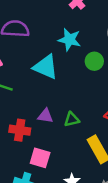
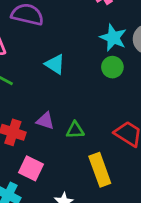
cyan star: (69, 40) -> (113, 38), moved
cyan triangle: (46, 67) -> (55, 64), size x0.7

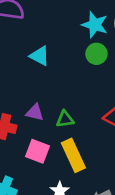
pink square: (31, 168) -> (38, 151), moved
yellow rectangle: (100, 170) -> (73, 155), moved

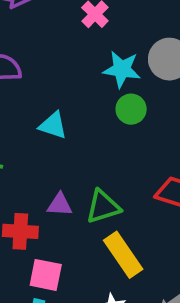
green triangle: (65, 119) -> (103, 207), size x1.4
pink square: (38, 151) -> (46, 275), moved

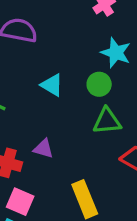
green circle: (131, 109) -> (99, 84), moved
green triangle: (103, 207) -> (107, 121), moved

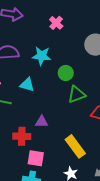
cyan star: (116, 53) -> (42, 56), moved
cyan triangle: (52, 85) -> (27, 85), moved

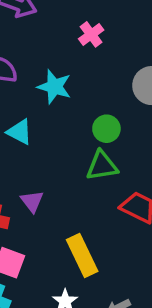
green circle: (66, 73) -> (106, 129), moved
purple triangle: (42, 122) -> (32, 201), turned 40

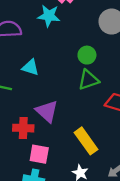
cyan star: (54, 87) -> (49, 16), moved
purple triangle: (32, 201) -> (47, 111), size x1.5

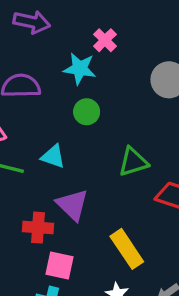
green circle: (87, 55) -> (87, 112), moved
cyan triangle: (31, 67) -> (53, 156), moved

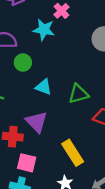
green circle: (87, 112) -> (23, 63), moved
cyan triangle: (53, 156) -> (44, 87), moved

